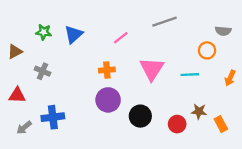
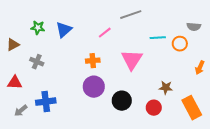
gray line: (164, 22) -> (131, 15), moved
cyan line: (190, 75) -> (158, 38), moved
brown star: (199, 111) -> (166, 88), moved
orange rectangle: (221, 124) -> (192, 108), size x1.6

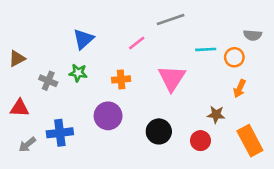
green star: (38, 28) -> (78, 73), moved
orange arrow: (200, 68) -> (240, 89), moved
purple circle: (94, 87) -> (108, 116), moved

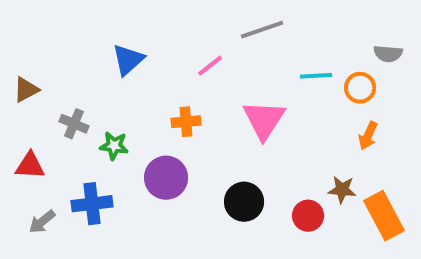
green star: (78, 73) -> (114, 146), moved
brown star: (216, 115) -> (342, 190), moved

